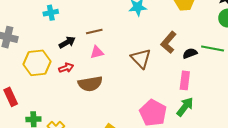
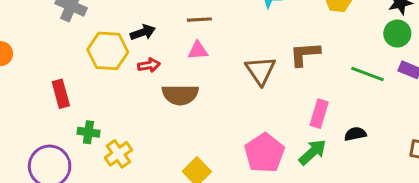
black arrow: (67, 42) -> (143, 32), moved
brown L-shape: (168, 42) -> (305, 54), turned 35
black semicircle: (190, 53) -> (355, 134), moved

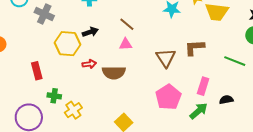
brown line: (199, 20) -> (127, 24), turned 42
red arrow: (149, 65) -> (89, 64), moved
pink pentagon: (264, 153) -> (168, 97), moved

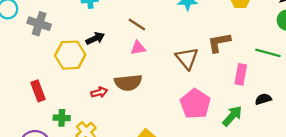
red arrow: (89, 64) -> (99, 92), moved
pink rectangle: (203, 86) -> (241, 74), moved

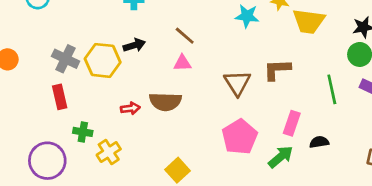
gray cross: (39, 24) -> (66, 59), moved
green line: (268, 53) -> (332, 89), turned 55
pink rectangle: (241, 74) -> (292, 123), moved

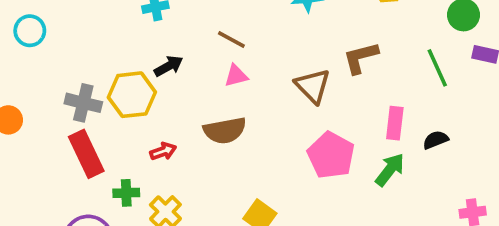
red rectangle: (60, 97) -> (86, 154), size x1.4
red arrow: (130, 108) -> (163, 151), moved

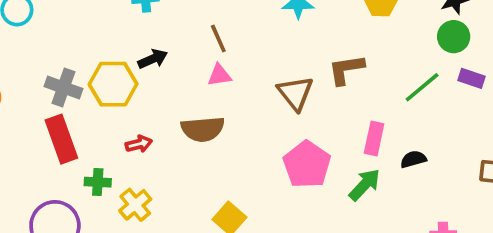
brown line: (231, 39) -> (218, 39), turned 32
green line: (437, 68) -> (422, 87), turned 69

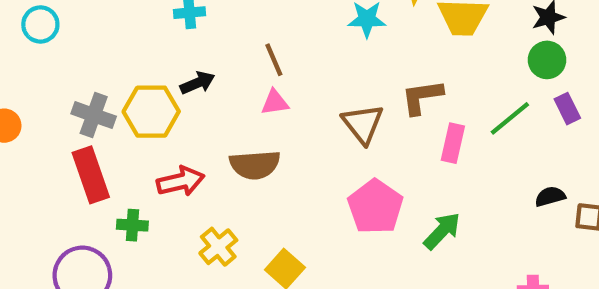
purple rectangle: (471, 78) -> (567, 109), turned 45
pink rectangle: (374, 138) -> (453, 143), moved
red arrow: (139, 144) -> (181, 181), size x1.5
black semicircle: (413, 159) -> (550, 196), moved
yellow cross: (135, 205) -> (218, 247), moved

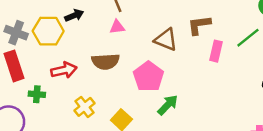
brown triangle: (363, 124) -> (166, 40), turned -30
pink pentagon: (375, 207) -> (148, 77), moved
green arrow: (442, 231) -> (168, 105), moved

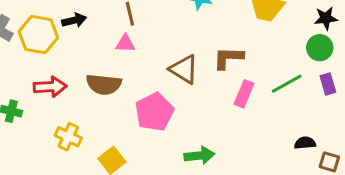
green arrow: (168, 105) -> (199, 156), moved, turned 30
yellow cross: (85, 107) -> (68, 137), turned -36

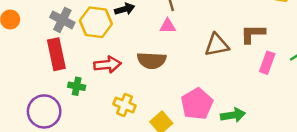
brown triangle: (184, 69) -> (217, 45), turned -40
pink pentagon: (154, 112) -> (197, 104), moved

